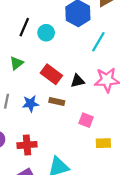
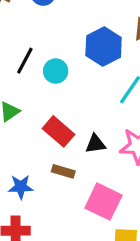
blue star: (30, 104) -> (21, 187), moved
pink square: (86, 120) -> (103, 202), size x1.6

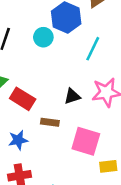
cyan circle: (56, 71) -> (43, 37), moved
red rectangle: (59, 131) -> (23, 99), moved

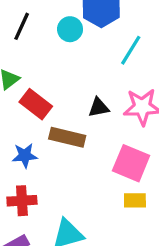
brown rectangle: (50, 122) -> (67, 137), size x1.5
pink square: (86, 141) -> (131, 163), moved

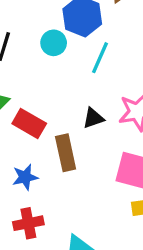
cyan line: (131, 50) -> (100, 58), moved
brown rectangle: (67, 137) -> (66, 153), turned 72

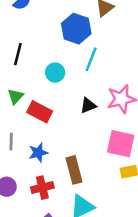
cyan circle: (54, 43) -> (55, 73), moved
brown rectangle: (66, 153) -> (74, 170), moved

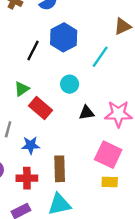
blue hexagon: (76, 29) -> (64, 37), moved
cyan line: (91, 59) -> (100, 57), moved
cyan circle: (55, 73) -> (70, 84), moved

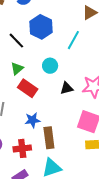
black line: (33, 51) -> (16, 41), turned -66
green triangle: (22, 89) -> (17, 69), moved
blue star: (31, 145) -> (32, 120), moved

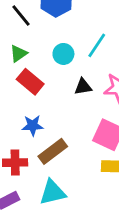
cyan line: (73, 40) -> (97, 45), moved
brown rectangle: (49, 138) -> (53, 151), turned 55

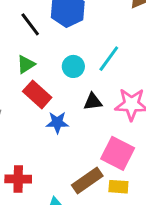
blue star: (33, 126) -> (57, 123), moved
brown rectangle: (53, 151) -> (87, 181), moved

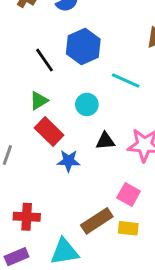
cyan line: (109, 59) -> (126, 80), moved, turned 76
pink square: (118, 153) -> (129, 194), size x0.7

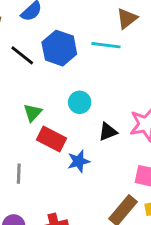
black line: (45, 60) -> (22, 55), moved
cyan line: (126, 80) -> (106, 45), moved

